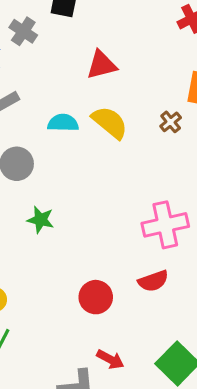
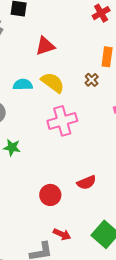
pink cross: (165, 225) -> (62, 121), moved

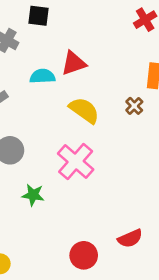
cyan semicircle: (23, 85) -> (42, 76), moved
pink cross: (62, 121) -> (76, 161), moved, turned -32

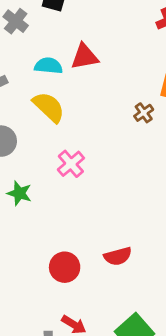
yellow semicircle: (84, 110) -> (49, 107), moved
pink cross: (76, 161) -> (71, 164), size x0.7

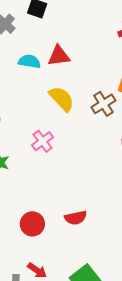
yellow semicircle: (49, 107) -> (62, 99), moved
brown cross: (144, 113) -> (103, 104), size x1.5

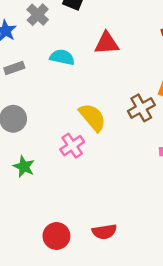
red triangle: (59, 56) -> (107, 43), moved
yellow semicircle: (62, 99) -> (92, 117), moved

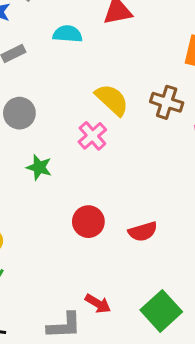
brown cross: (141, 108) -> (167, 102), moved, turned -36
red circle: (56, 236) -> (88, 222), moved

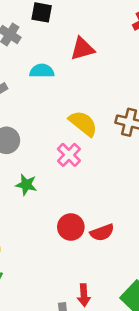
red semicircle: (143, 232) -> (102, 232), moved
red arrow: (98, 304) -> (84, 295), turned 60

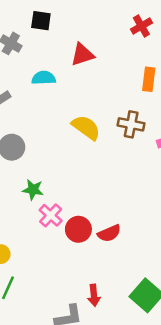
pink cross: (69, 155) -> (51, 215), moved

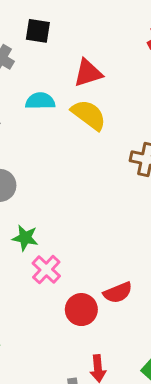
yellow semicircle: (86, 127) -> (89, 115), moved
red circle: (78, 229) -> (81, 310), moved

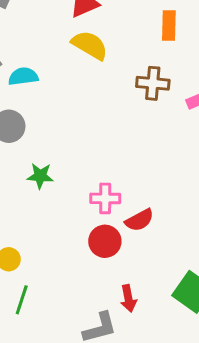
cyan semicircle: (40, 101) -> (23, 76), moved
pink cross: (46, 270) -> (105, 198), moved, turned -36

